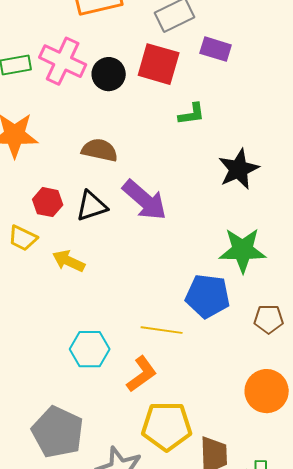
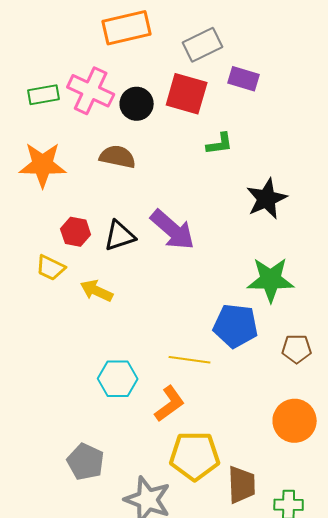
brown semicircle: (100, 150) -> (118, 157), moved
gray pentagon: (58, 432) -> (86, 462), size x0.7

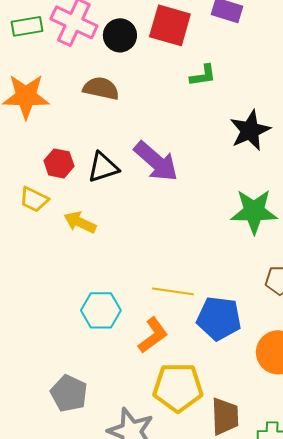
blue pentagon: (236, 326) -> (219, 318), moved

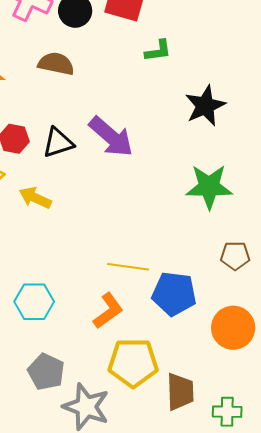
cyan hexagon: (101, 310) -> (34, 302), moved
gray pentagon: (69, 393) -> (46, 372), moved

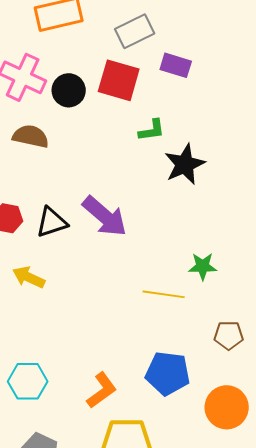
brown semicircle: (56, 64) -> (31, 136), moved
black star: (205, 106) -> (185, 164), moved
green star: (209, 187) -> (203, 266), size x0.6
yellow line: (128, 267) -> (164, 294), moved

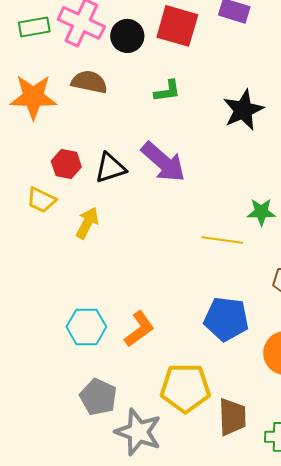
green L-shape: (152, 130) -> (167, 91), moved
yellow arrow: (29, 277) -> (87, 223), turned 92
orange L-shape: (102, 390) -> (139, 329), moved

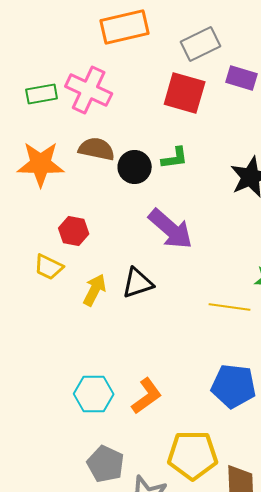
black circle: (127, 36) -> (135, 167), moved
black triangle: (110, 168) -> (138, 283), moved

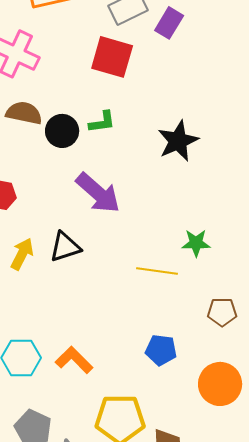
purple rectangle: (242, 78) -> (169, 23), moved, turned -76
blue pentagon: (234, 386) -> (161, 350), size x0.7
orange L-shape: (147, 396) -> (74, 360), turned -99

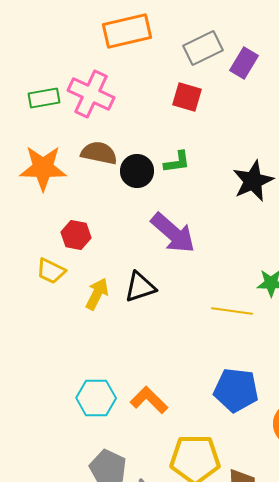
red square: (112, 57) -> (187, 97), size x0.7
blue pentagon: (161, 350) -> (236, 390), size x1.4

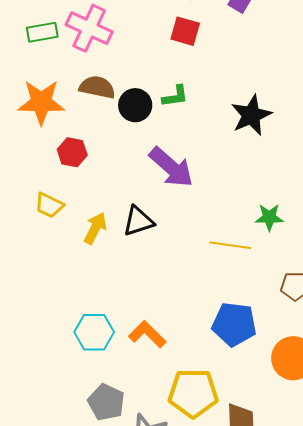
red hexagon: (76, 235) -> (72, 152), moved

